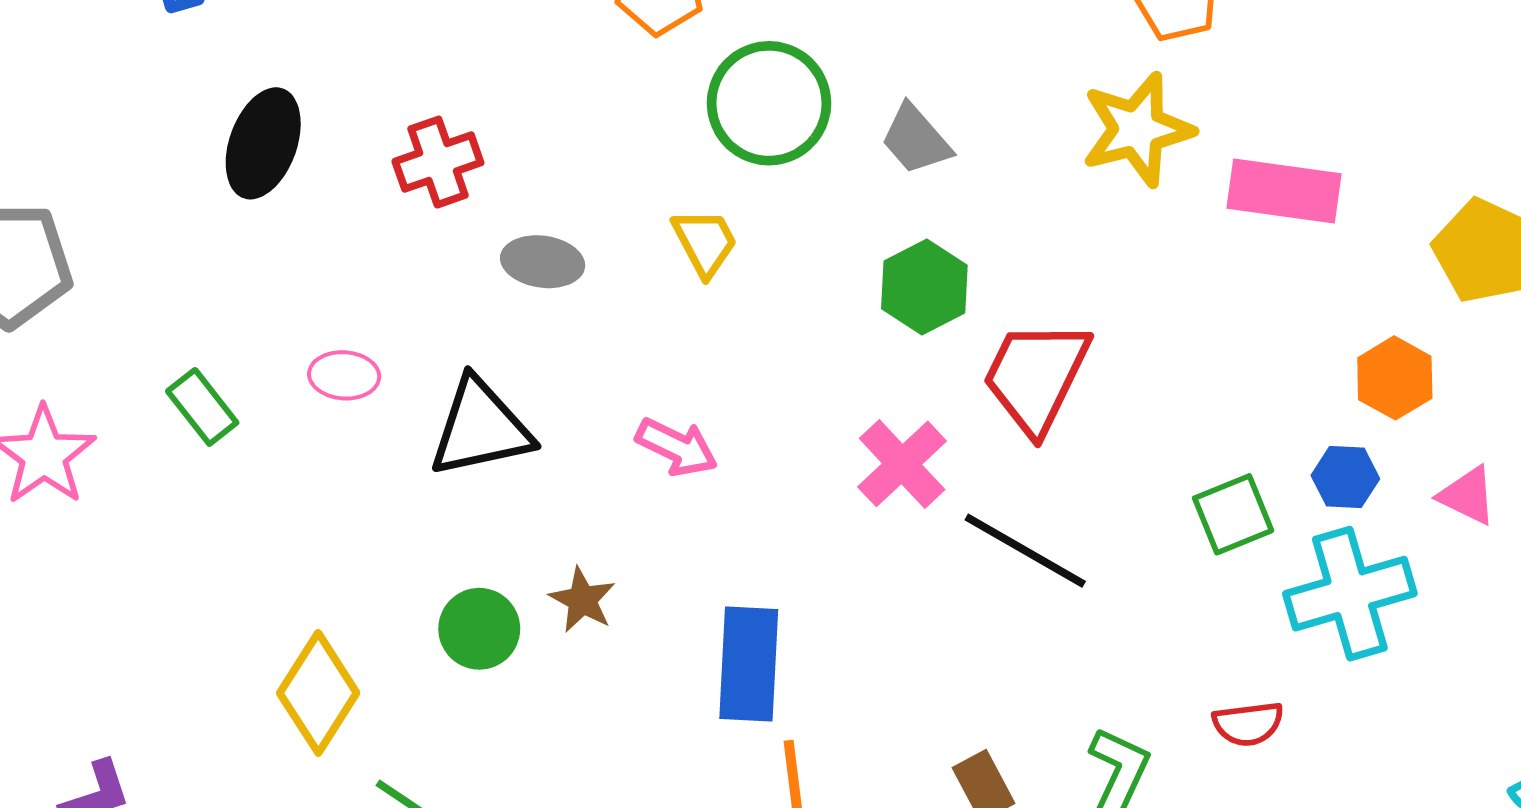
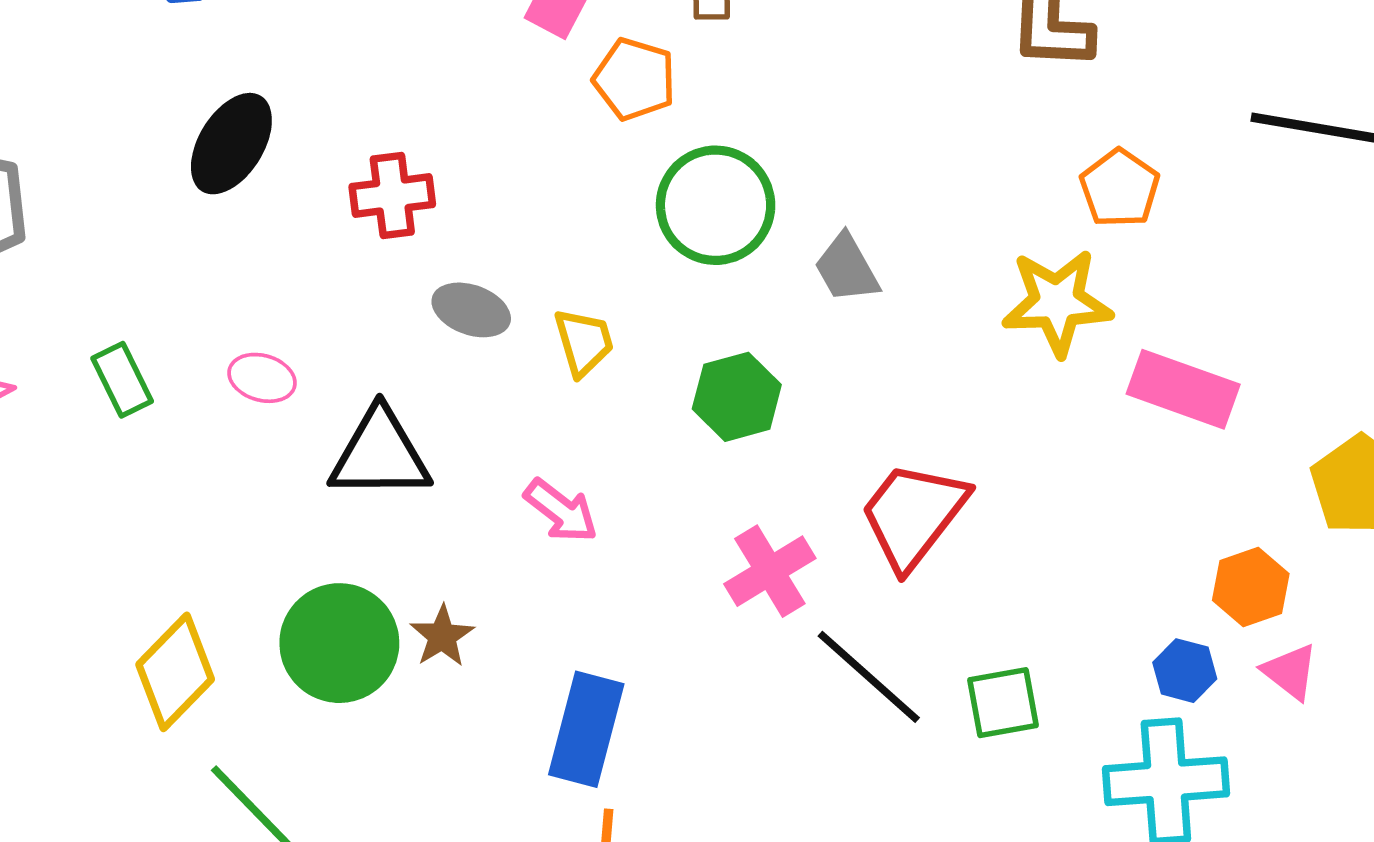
yellow trapezoid: (705, 242) -> (584, 342), moved
green hexagon: (924, 287) -> (737, 397), moved
pink triangle: (1468, 496) -> (1290, 672), moved
green square: (1233, 514) -> (1003, 703), moved
green circle: (479, 629) -> (339, 643), size x1.5

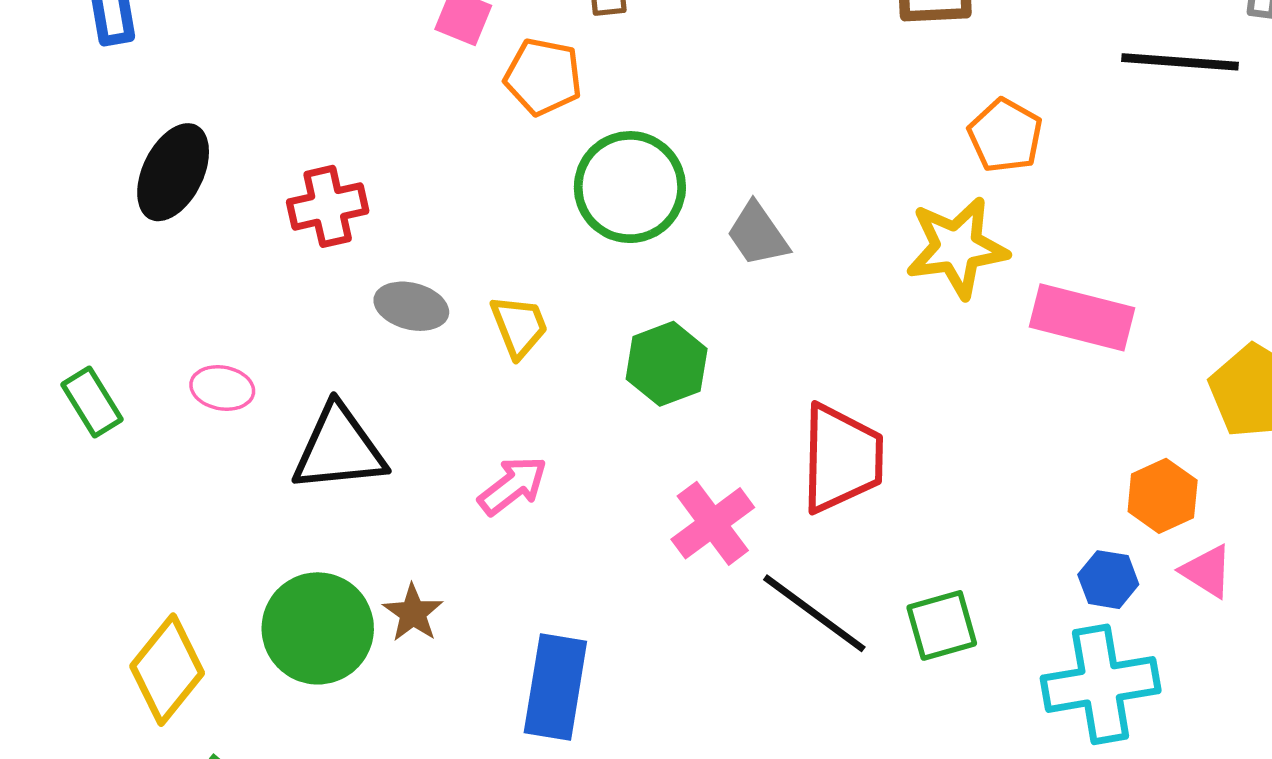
pink arrow: (561, 511) -> (513, 486), turned -70
red trapezoid: (913, 515) -> (842, 458), turned 149

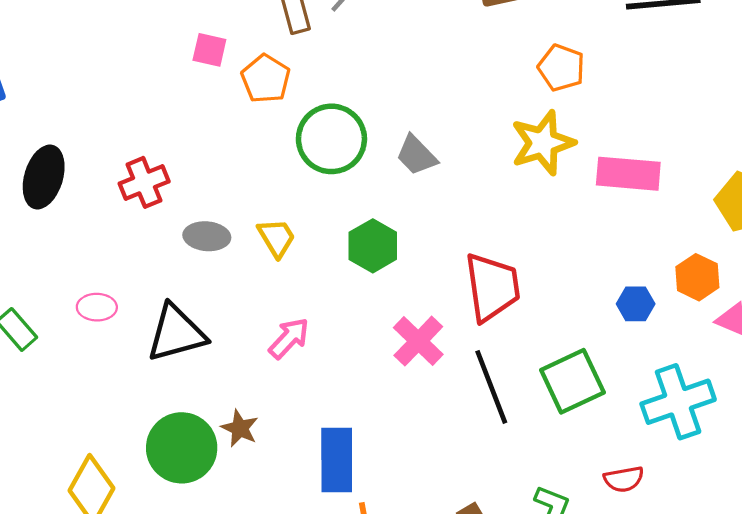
orange pentagon: (543, 77) -> (266, 79), turned 30
blue hexagon: (1108, 580) -> (636, 304), moved
black line: (814, 613) -> (491, 387), turned 42
green square: (942, 625) -> (572, 381), size x1.4

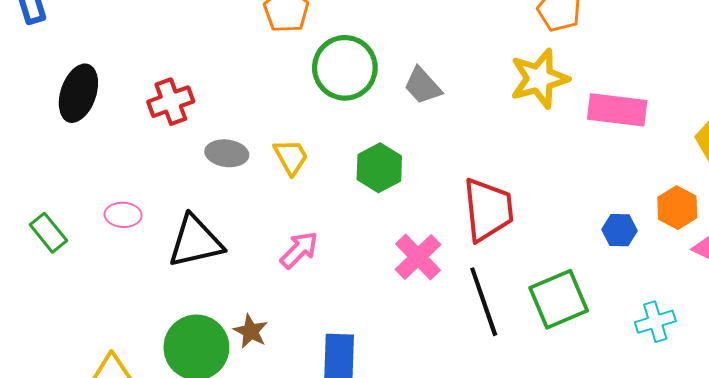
cyan cross: (678, 402) -> (655, 322), size x0.6

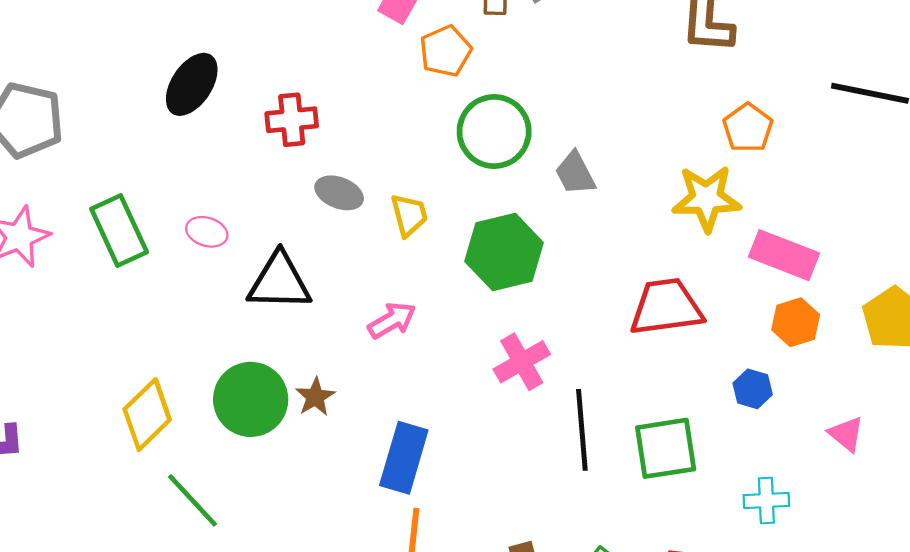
green hexagon: (379, 168) -> (504, 252), size x1.4
orange hexagon: (677, 208) -> (796, 322), moved
red trapezoid: (488, 210) -> (666, 307), moved, turned -106
green rectangle: (48, 233) -> (119, 231), size x1.5

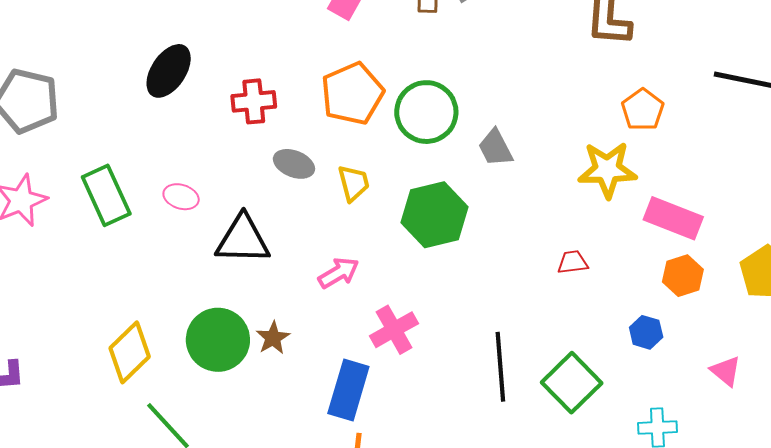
orange pentagon: (446, 51) -> (352, 94), moved, size x1.4
red trapezoid: (666, 307) -> (573, 262), size x0.5
pink cross: (522, 362) -> (394, 330), moved
green square: (666, 448) -> (572, 383), turned -36

